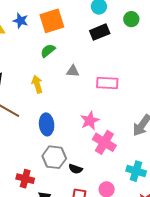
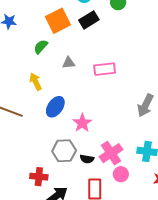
orange square: (52, 21) -> (58, 21), moved
pink star: (90, 121) -> (82, 123), moved
blue ellipse: (47, 124) -> (55, 107), moved, turned 50
pink cross: (104, 142) -> (111, 153), moved, turned 35

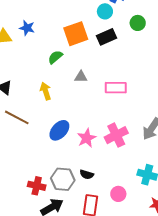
blue ellipse: (55, 107) -> (59, 130), moved
gray hexagon: (64, 151) -> (63, 179), moved
pink cross: (111, 153) -> (116, 135), moved

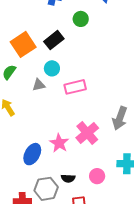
cyan circle: (105, 11) -> (52, 68), moved
blue ellipse: (59, 130) -> (32, 154), moved
pink circle: (118, 194) -> (97, 176), moved

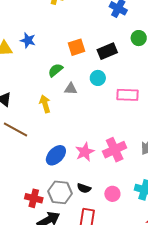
orange square: (23, 44) -> (76, 47), size x0.7
gray triangle: (39, 85) -> (71, 89), moved
pink rectangle: (75, 87) -> (127, 95), moved

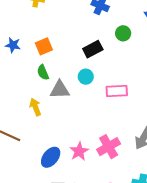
orange square: (76, 47) -> (44, 46), moved
green semicircle: (56, 70) -> (43, 72), turned -70
gray triangle: (71, 89) -> (60, 90), size x1.5

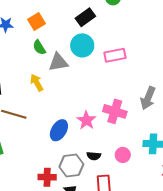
cyan circle: (86, 77) -> (82, 45), size x1.5
pink cross: (109, 147) -> (115, 111), turned -35

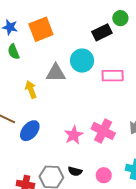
black rectangle: (85, 17) -> (102, 32), moved
orange square: (36, 22) -> (41, 29), size x1.4
green semicircle: (39, 47) -> (14, 52), moved
blue ellipse: (59, 130) -> (30, 131), moved

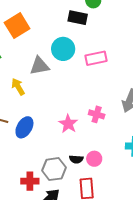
black rectangle: (102, 32) -> (78, 18), turned 48
pink cross: (103, 131) -> (97, 114), size x0.7
pink circle: (104, 175) -> (94, 159), moved

